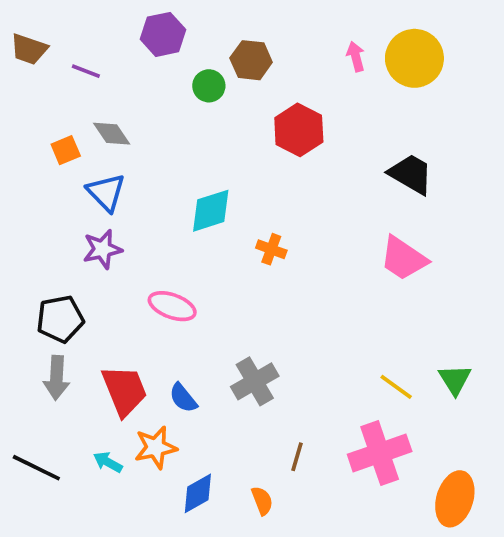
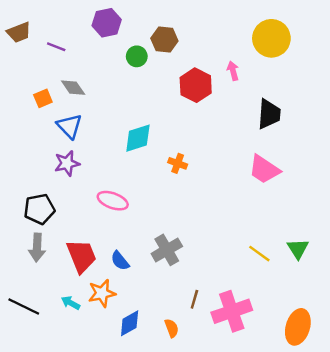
brown trapezoid: (29, 49) -> (19, 32), turned -40
pink arrow: (356, 56) -> (233, 71), moved
black trapezoid: (411, 174) -> (269, 114), turned 64
pink cross: (380, 453) -> (232, 311), moved

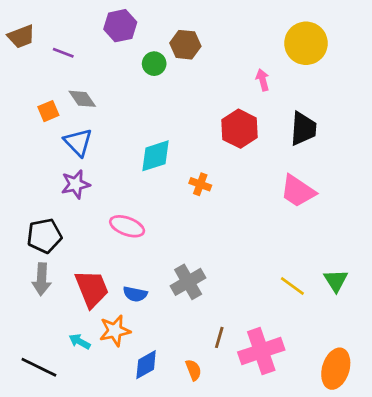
red hexagon: (196, 85) -> (240, 129), moved
blue semicircle: (120, 261) -> (135, 294), turned -40
black line: (24, 306) -> (39, 367), moved

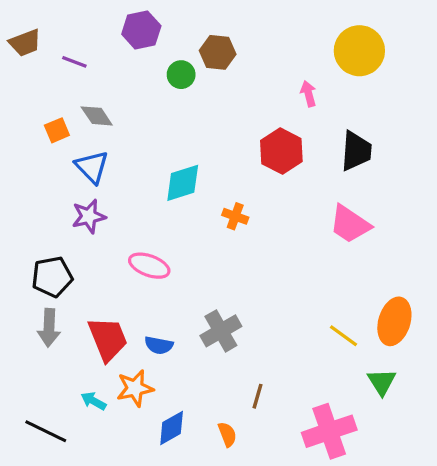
green triangle: (336, 281) -> (382, 382), moved
pink cross: (261, 351) -> (329, 431), moved
orange ellipse: (336, 369) -> (394, 321), moved

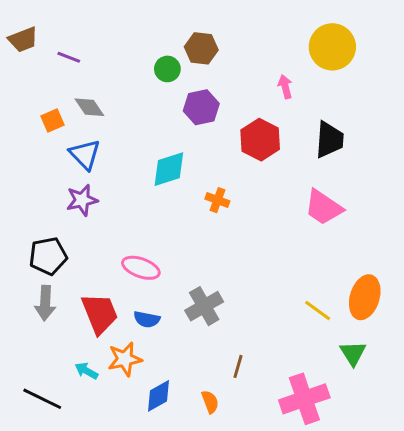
purple hexagon: (141, 30) -> (201, 107), moved
pink ellipse: (149, 266) -> (141, 268), moved

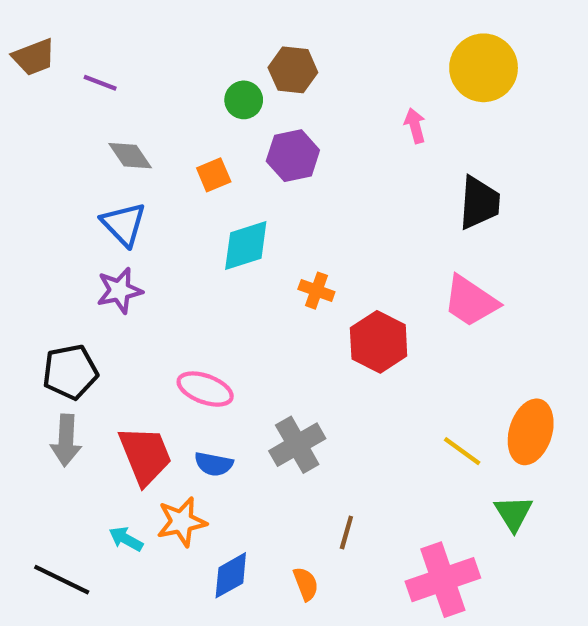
orange square: (53, 121) -> (214, 175), moved
red hexagon: (260, 140) -> (379, 342), moved

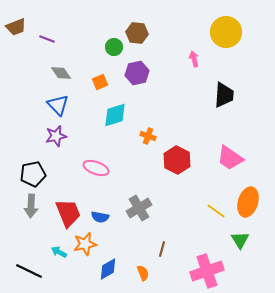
pink trapezoid: (471, 301) -> (230, 158), moved
pink ellipse: (205, 389) -> (96, 168), moved

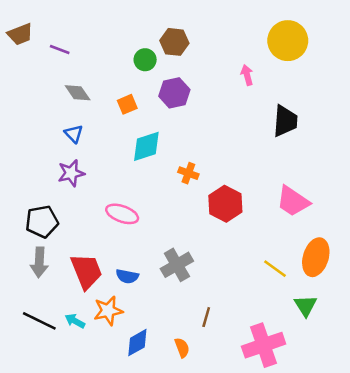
blue triangle: (58, 105) -> (74, 134), size x0.7
black line: (29, 271) -> (39, 321), moved

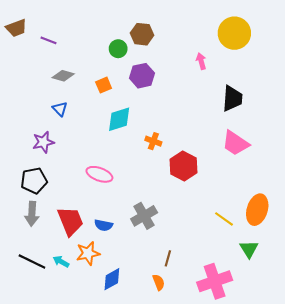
gray diamond: (78, 93) -> (63, 76), turned -40
purple star: (71, 173) -> (43, 142), moved
pink trapezoid: (293, 201) -> (235, 143), moved
orange semicircle: (182, 348) -> (159, 282), moved

